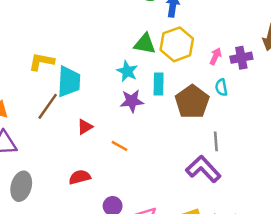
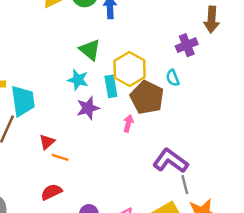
green triangle: (145, 44) -> (90, 50), turned 40
yellow hexagon: (177, 44) -> (130, 69), moved
pink arrow: (216, 56) -> (128, 123), moved
gray line: (216, 141) -> (185, 185), moved
orange line: (120, 146) -> (60, 157), moved

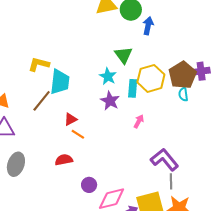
brown pentagon: (147, 97) -> (182, 75), moved
purple star: (88, 108) -> (110, 101), turned 30

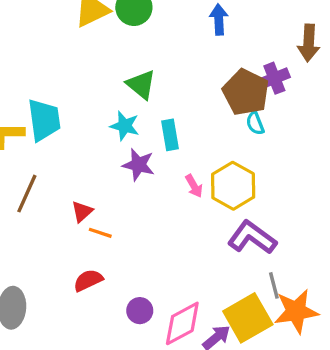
blue arrow: (148, 26) -> (219, 20), moved
yellow hexagon: (151, 78) -> (233, 186), moved
cyan trapezoid: (60, 82) -> (44, 120), moved
pink arrow: (139, 121) -> (194, 186), turned 136
gray line: (171, 181) -> (274, 285), moved

